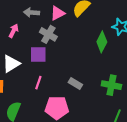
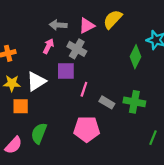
pink arrow: (14, 31) -> (48, 46), moved
pink line: (38, 83) -> (84, 89), moved
green cross: (111, 85) -> (134, 102), moved

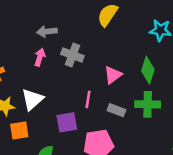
pink triangle: (87, 26) -> (113, 75), moved
green diamond: (136, 57) -> (148, 70), moved
purple square: (66, 71) -> (67, 122), moved

